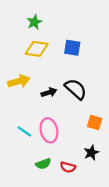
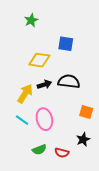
yellow diamond: (37, 49) -> (39, 60), moved
yellow arrow: (19, 81) -> (25, 94), moved, turned -42
black semicircle: (76, 89) -> (69, 81), turned -35

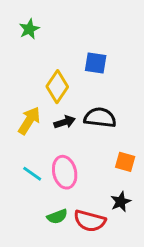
green star: (31, 20) -> (29, 29), moved
yellow diamond: (39, 60) -> (57, 87), turned -65
yellow arrow: (25, 94) -> (29, 121), moved
red semicircle: (62, 153) -> (90, 221), size x1.5

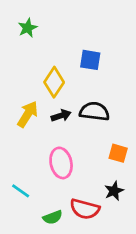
cyan line: (32, 174) -> (21, 191), moved
green semicircle: (57, 216) -> (53, 217), moved

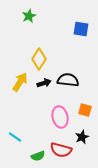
green star: (28, 28) -> (29, 16), moved
blue square: (90, 60) -> (81, 29), moved
pink ellipse: (61, 163) -> (60, 117), moved

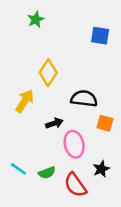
black arrow: (44, 83) -> (54, 123), moved
orange square: (85, 110) -> (105, 123), moved
red semicircle: (61, 150) -> (75, 185), turned 40
green semicircle: (38, 156) -> (47, 173), moved

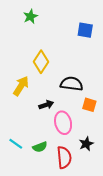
red semicircle: (75, 185) -> (64, 157), turned -150

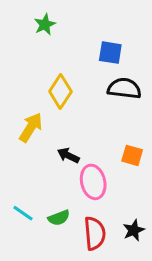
blue square: (85, 30) -> (110, 53), moved
black semicircle: (71, 84) -> (124, 88), moved
black arrow: (46, 105) -> (68, 155), turned -136
black star: (86, 144) -> (134, 230), moved

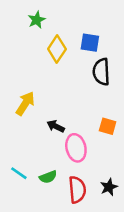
black semicircle: (124, 88) -> (101, 72), turned -100
yellow diamond: (60, 92) -> (57, 49), moved

